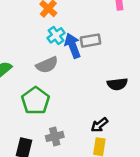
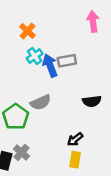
gray semicircle: (47, 65) -> (41, 102), moved
gray cross: (55, 136) -> (22, 152), moved, turned -35

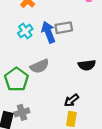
cyan cross: (35, 56) -> (25, 31), moved
gray cross: (22, 152) -> (22, 112), turned 32

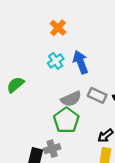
gray rectangle: (64, 28) -> (97, 95), moved, turned 35
green pentagon: (16, 79) -> (66, 120), moved

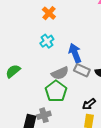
blue arrow: (81, 62) -> (75, 53), moved
green semicircle: (15, 85) -> (13, 71), moved

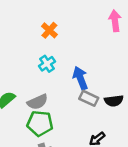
gray semicircle: (60, 73) -> (37, 102), moved
green pentagon: (56, 91) -> (40, 123), moved, turned -30

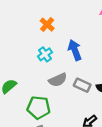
blue arrow: (80, 78) -> (75, 50), moved
gray semicircle: (37, 102) -> (58, 80), moved

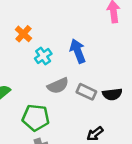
orange cross: (47, 25) -> (23, 34), moved

